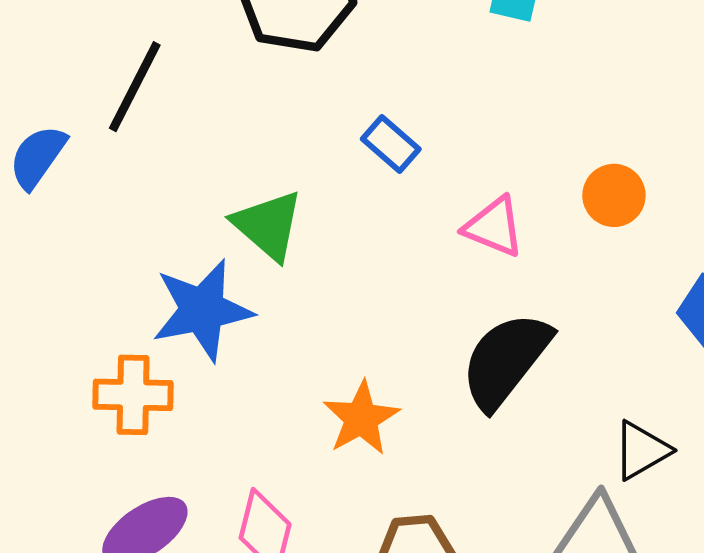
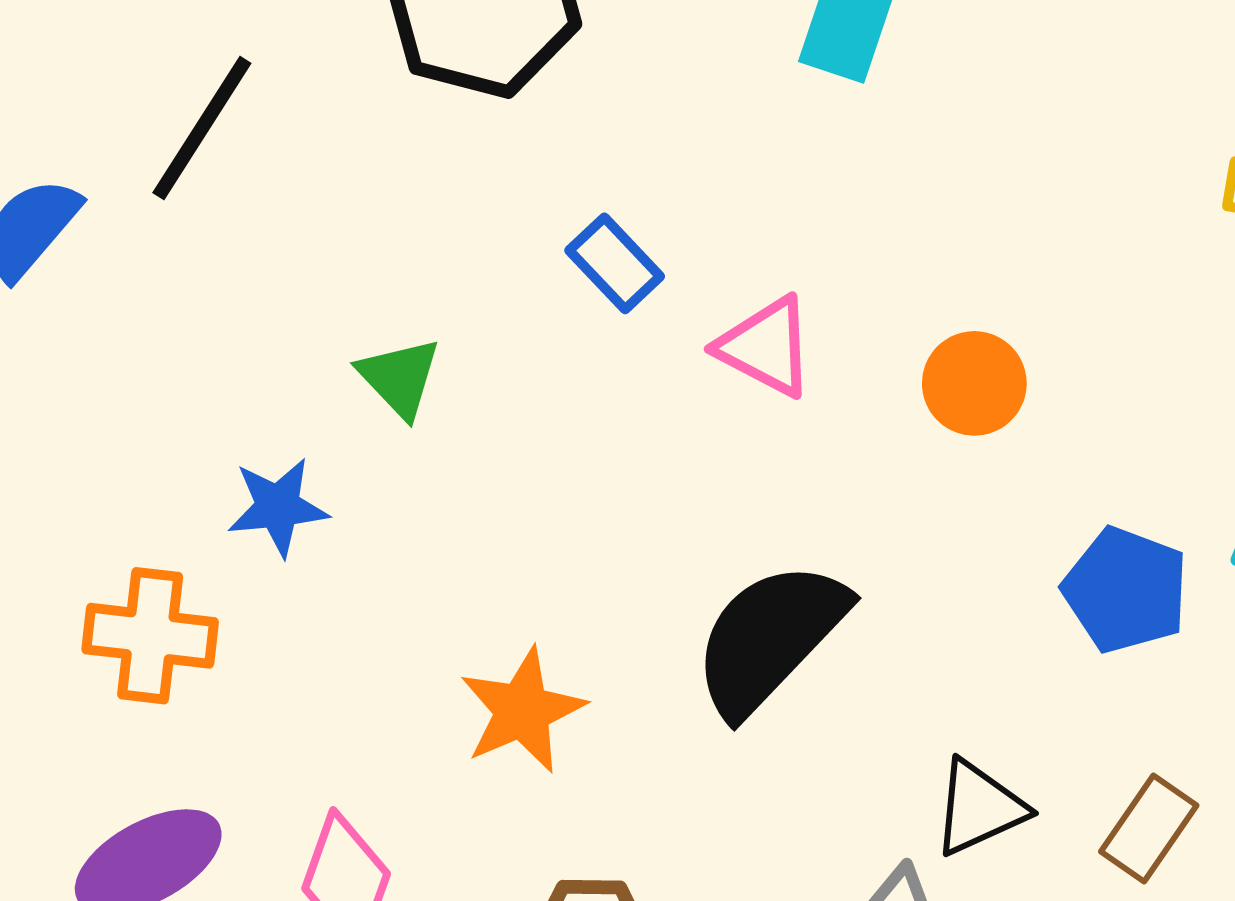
green triangle: (268, 225) -> (400, 378), size x0.7
pink triangle: (494, 227) -> (766, 347), moved
blue star: (202, 310) -> (278, 507), size x0.6

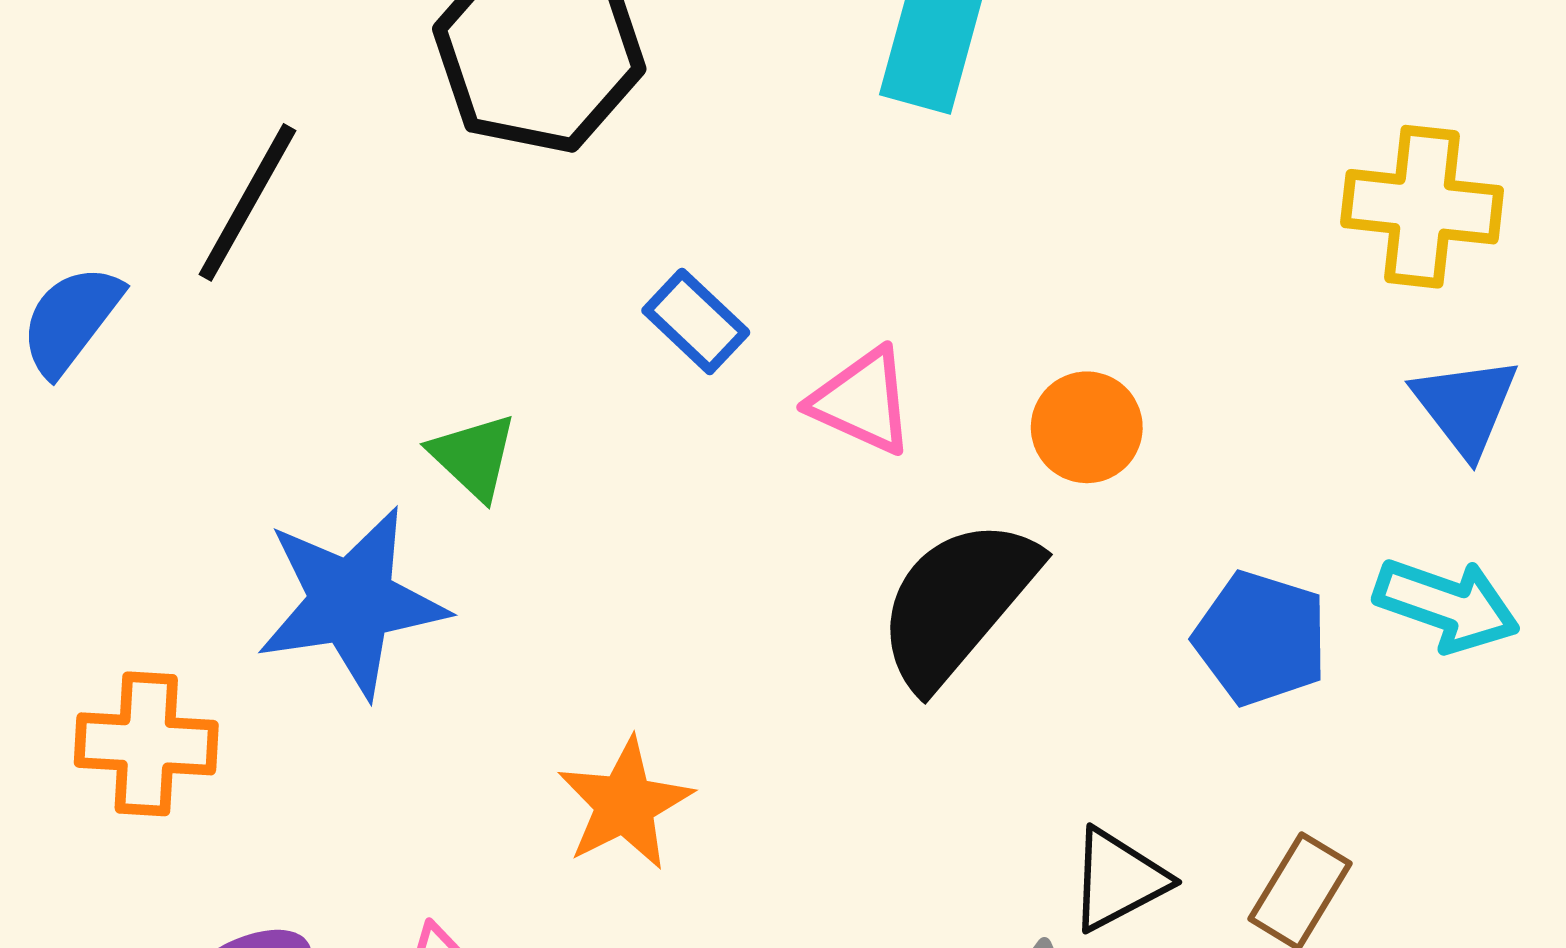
blue star: (278, 507) -> (352, 602), size x1.8
orange cross: (150, 636) -> (146, 744), moved
black semicircle: (770, 638) -> (957, 603), moved

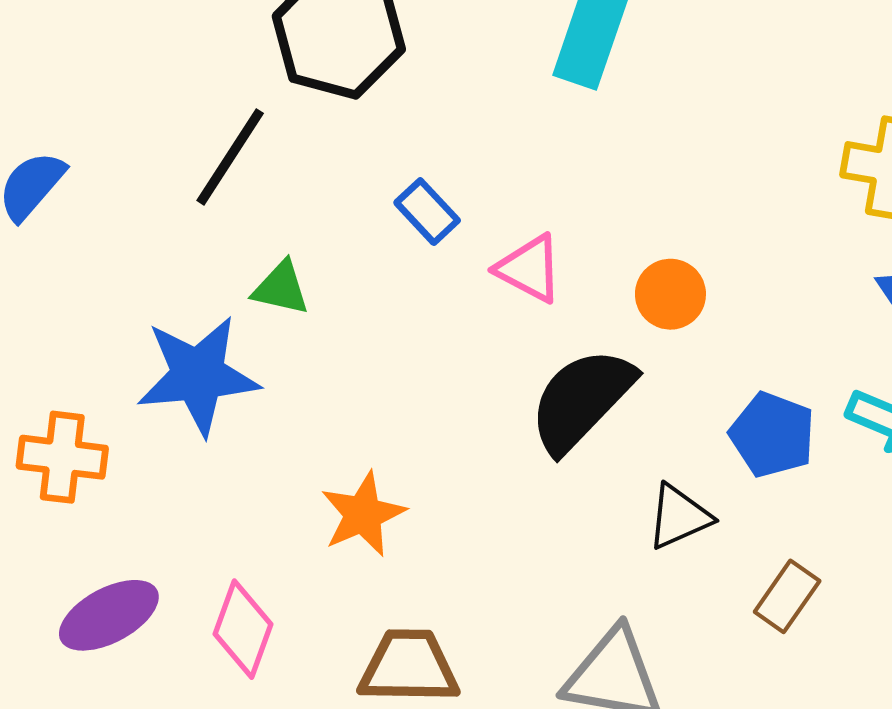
black line: (247, 202) -> (230, 157), moved
green triangle: (473, 456) -> (281, 288), turned -34
black triangle: (1118, 880) -> (679, 517), moved

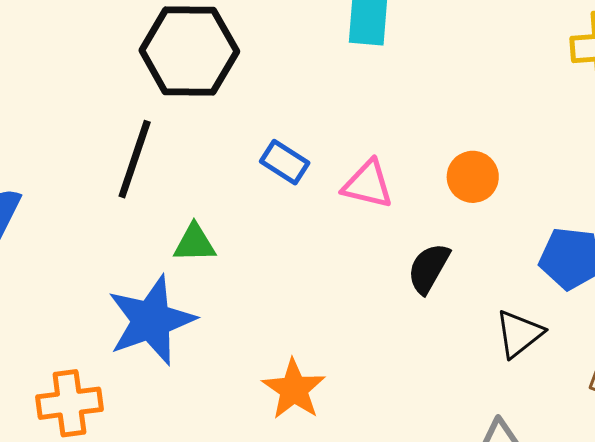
black semicircle: (582, 400) -> (429, 268), size x0.6

